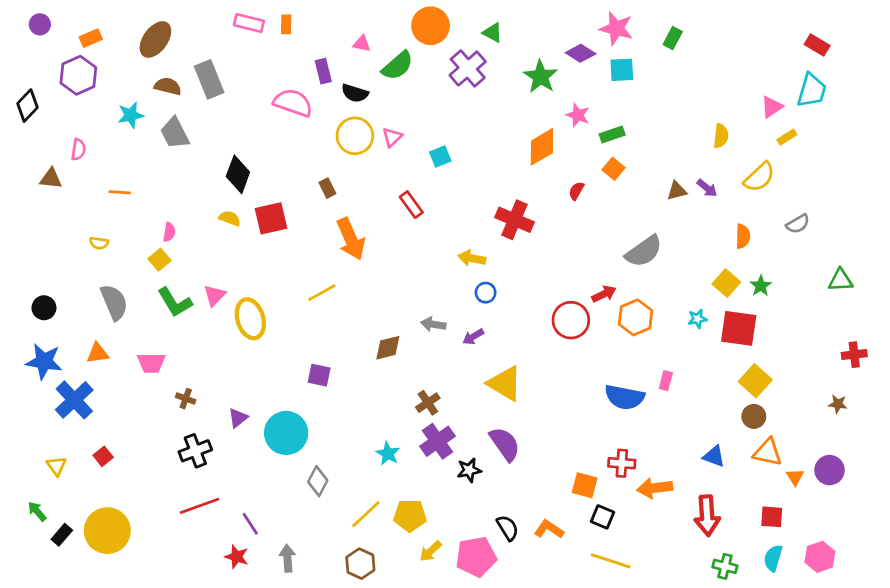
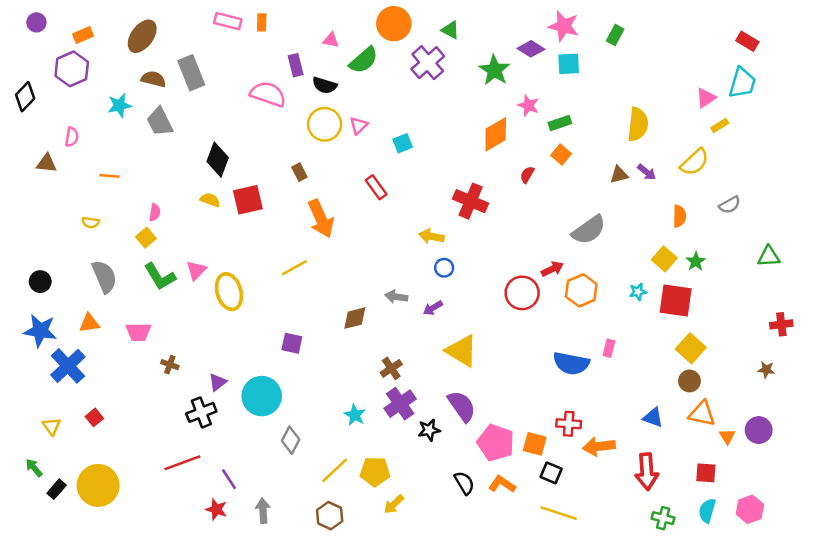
yellow semicircle: (721, 136) -> (638, 124), moved, size x1.5
black cross: (195, 451) -> (201, 412), moved
pink pentagon: (476, 557) -> (496, 443), moved, turned 30

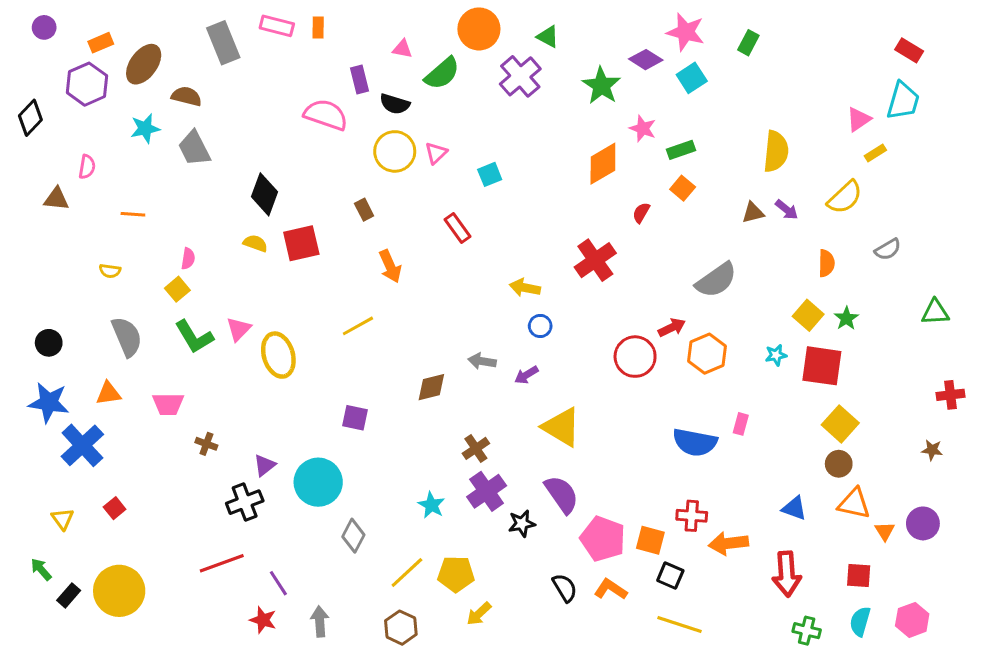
brown ellipse: (142, 36) -> (144, 64), moved
cyan square: (569, 64) -> (692, 78), turned -30
gray rectangle: (191, 73) -> (223, 43), moved
red cross: (471, 201) -> (595, 260), moved, turned 32
orange arrow: (321, 219) -> (390, 266), size x0.7

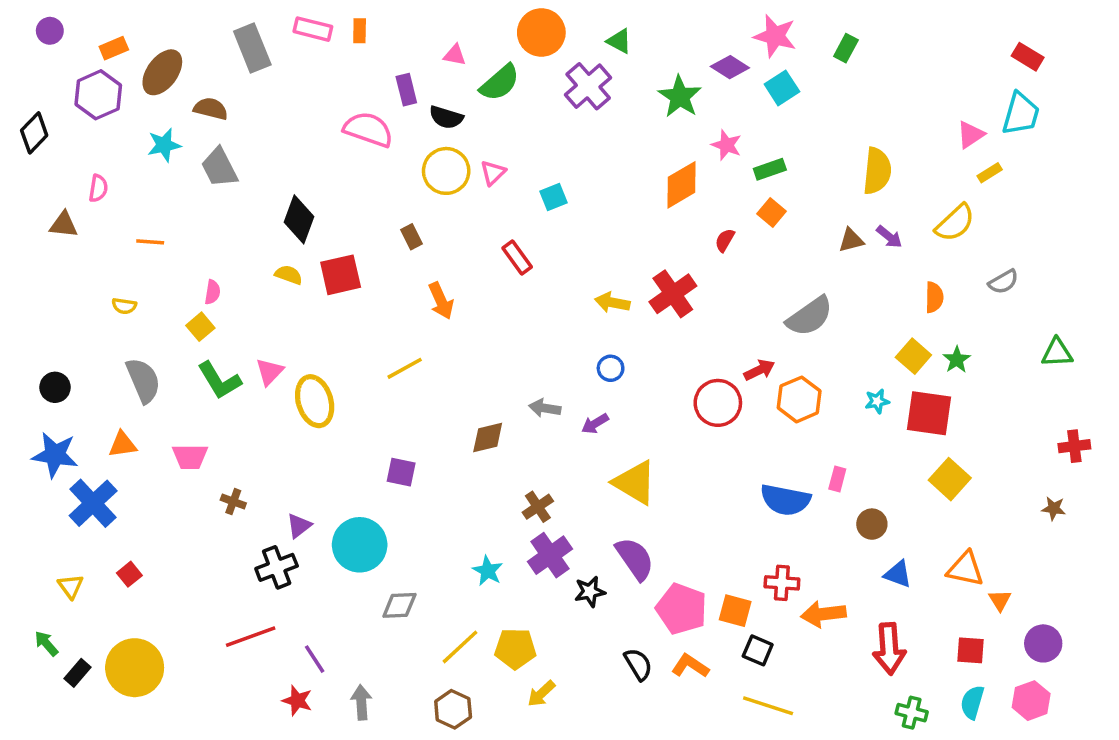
yellow arrow: (525, 288) -> (612, 303), moved
brown circle: (839, 464) -> (872, 524), moved
purple circle: (923, 523) -> (1043, 643), moved
gray diamond: (353, 536) -> (399, 605), turned 60

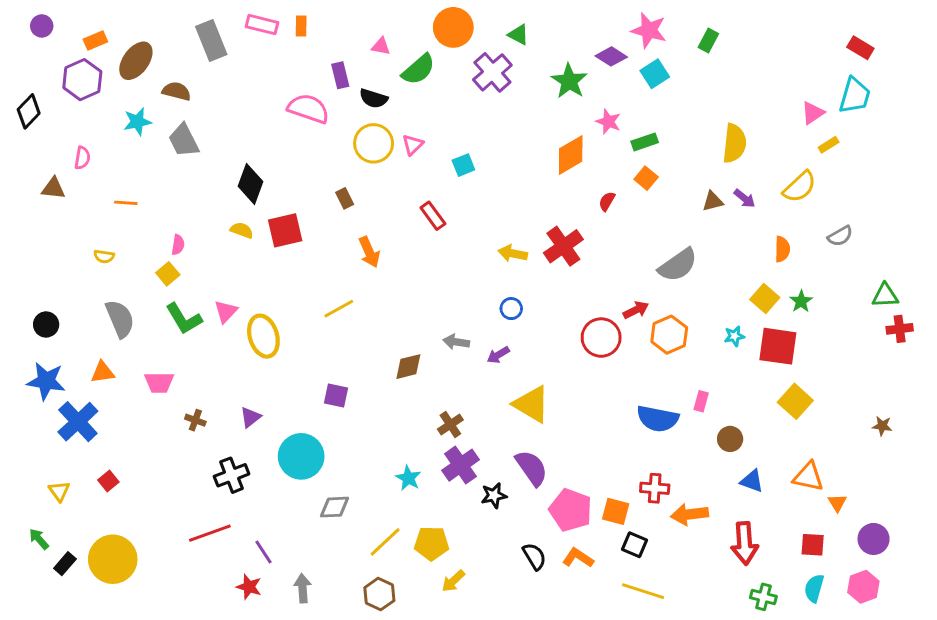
red cross: (1074, 446) -> (900, 329), moved
purple triangle: (299, 526) -> (250, 417), moved

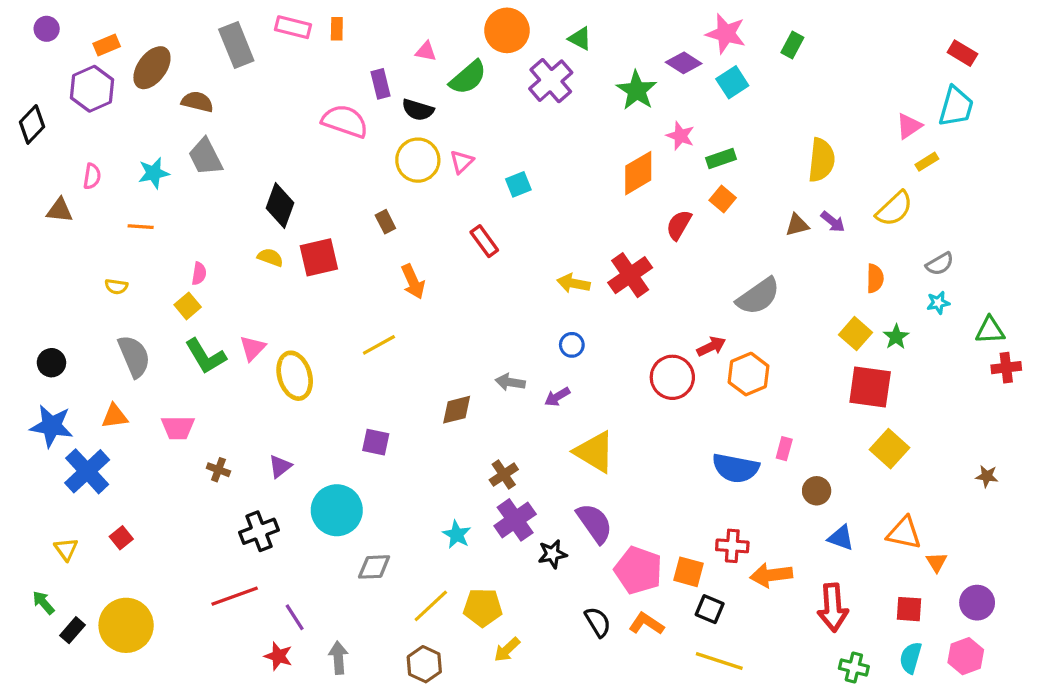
cyan star: (137, 122) -> (154, 173), moved
red semicircle: (607, 201) -> (679, 225), size x1.4
cyan star: (734, 336) -> (938, 303), moved

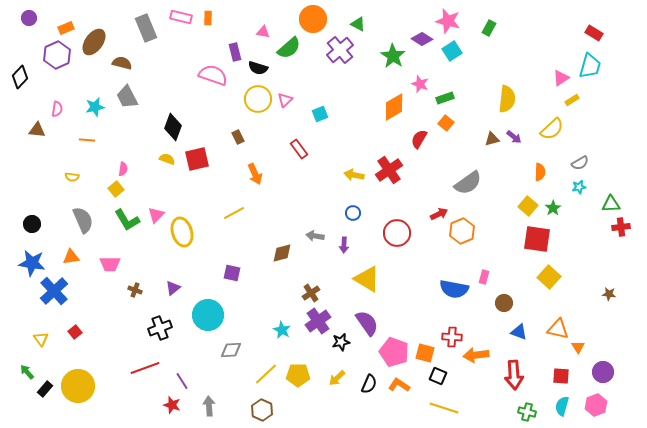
red circle: (672, 377) -> (397, 233), moved
purple arrow: (557, 397) -> (344, 245), turned -56
black semicircle: (598, 622) -> (369, 384), turned 54
yellow arrow: (507, 650) -> (337, 378), moved

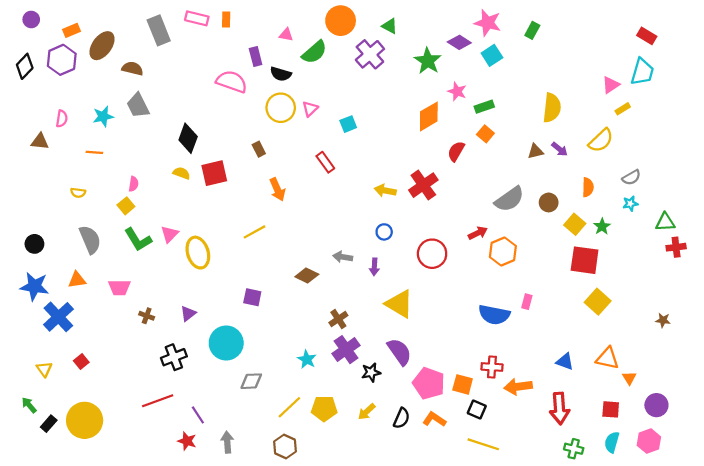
black diamond: (20, 77) -> (25, 66), moved
brown diamond: (282, 253) -> (307, 275), turned 40
brown circle: (504, 303) -> (549, 202), moved

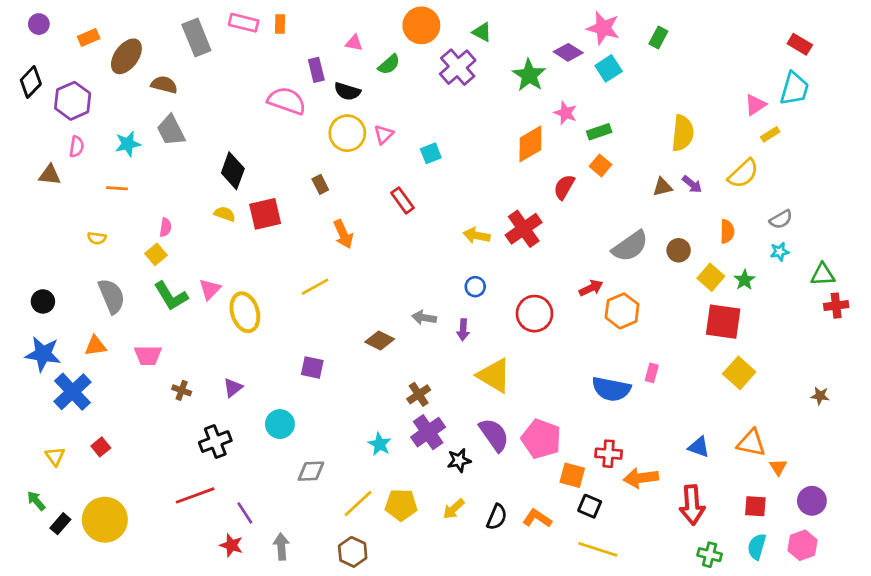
green semicircle: (314, 52) -> (389, 64), size x0.7
purple hexagon: (62, 60) -> (73, 101), moved
cyan circle: (226, 343) -> (280, 424), size x0.7
pink pentagon: (429, 383) -> (541, 439), moved

